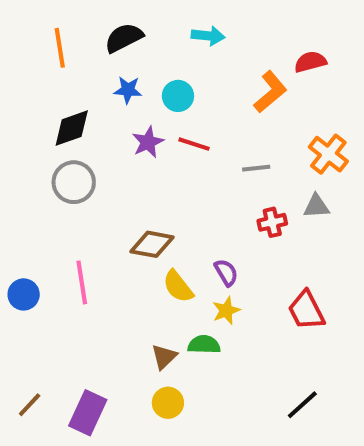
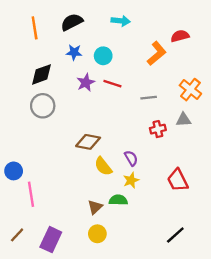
pink line: (82, 282) -> (31, 194), moved

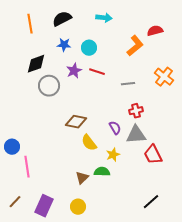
gray circle: (43, 106) -> (49, 86), moved
gray triangle: (183, 120) -> (136, 135), moved, size x1.5
purple semicircle: (131, 158) -> (115, 128), moved
yellow circle: (97, 234) -> (78, 207), moved

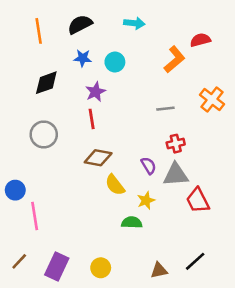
red line: (97, 72) -> (92, 119), moved, turned 63
gray circle: (49, 86) -> (44, 134), moved
brown triangle: (82, 178) -> (159, 270), moved, turned 32

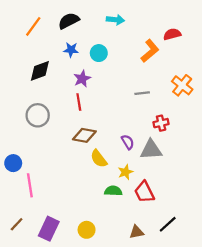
orange line: (39, 31) -> (33, 26), turned 45
red cross: (176, 144) -> (161, 123), moved
red trapezoid: (198, 200) -> (144, 192), moved

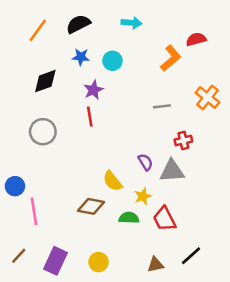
brown diamond: (84, 135) -> (91, 206), moved

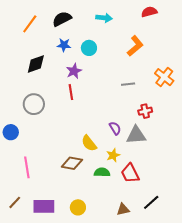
red semicircle: (196, 39) -> (149, 12), moved
blue circle: (15, 186) -> (11, 132), moved
purple rectangle: (55, 261) -> (44, 206), turned 65

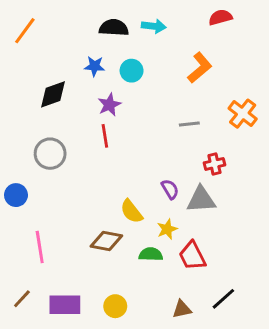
black semicircle: (62, 19) -> (114, 28), moved, turned 30
orange line: (30, 24) -> (25, 31), moved

